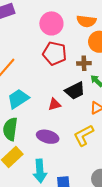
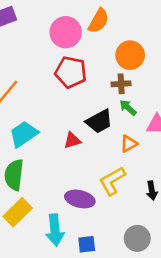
orange semicircle: (86, 21) -> (98, 21), moved, turned -66
brown cross: (84, 63) -> (121, 84), moved
purple ellipse: (48, 137) -> (80, 199), moved

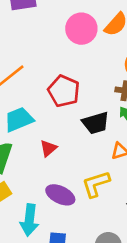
red pentagon: (71, 72) -> (64, 91), moved
red triangle: (72, 140) -> (48, 148), moved, turned -36

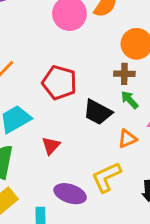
black trapezoid: (96, 123) -> (98, 112), turned 52

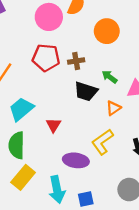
brown cross: (124, 74) -> (76, 61), moved
red pentagon: (59, 83) -> (46, 58), moved

